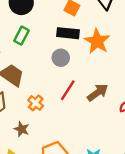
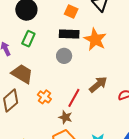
red line: (68, 90) -> (74, 98), moved
brown star: (22, 129) -> (65, 117), moved

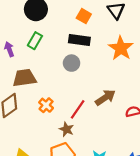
orange star: (95, 40) -> (121, 48), moved
brown trapezoid: (22, 74) -> (24, 78), turned -45

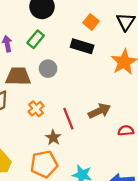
gray circle: (72, 63) -> (48, 69), moved
red line: (78, 109) -> (68, 119), turned -66

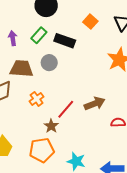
black rectangle: (82, 46) -> (65, 41), moved
red line: (68, 119) -> (66, 109), turned 60

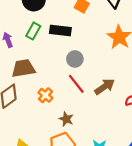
gray circle: (49, 63) -> (75, 59), moved
red line: (66, 109) -> (76, 84), moved, turned -66

